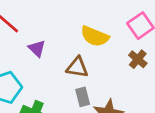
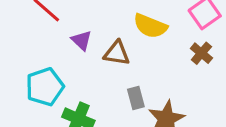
brown triangle: (77, 67) -> (117, 53), moved

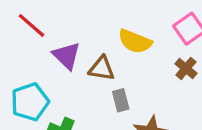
purple triangle: (82, 40) -> (67, 56), size x1.4
gray rectangle: (136, 98) -> (121, 100), moved

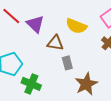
purple triangle: (67, 56) -> (35, 24), moved

